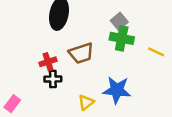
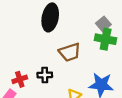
red cross: (48, 62) -> (20, 79), moved

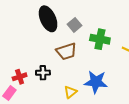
black ellipse: (50, 17) -> (48, 19), turned -35
gray square: (103, 24) -> (74, 25), moved

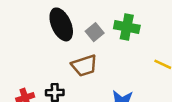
green cross: (100, 39) -> (127, 27), moved

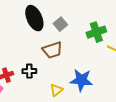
green cross: (127, 27) -> (96, 32), moved, turned -30

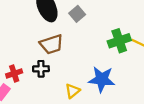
green cross: (96, 32) -> (119, 41), moved
brown trapezoid: (52, 50) -> (51, 44), moved

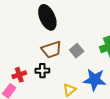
gray square: (77, 14) -> (77, 51), moved

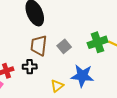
brown trapezoid: (51, 50) -> (39, 45), turned 115

